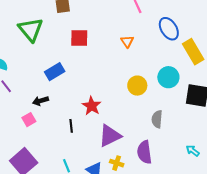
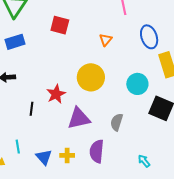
blue rectangle: (55, 72) -> (15, 42), moved
yellow circle: (137, 86) -> (91, 77), moved, size x1.4
purple triangle: (110, 136) -> (79, 118), moved
yellow cross: (117, 163) -> (67, 155), turned -32

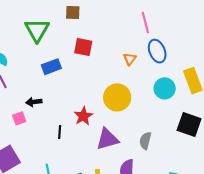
blue ellipse: (149, 37) -> (157, 51), moved
blue rectangle: (15, 42) -> (51, 67), moved
cyan circle: (137, 84) -> (165, 88), moved

